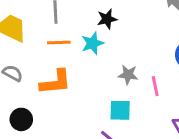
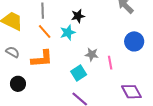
orange line: (59, 43) -> (45, 32), turned 49
cyan square: (120, 110) -> (79, 73), moved, turned -35

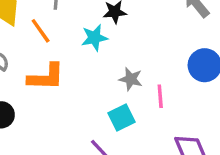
orange line: (45, 32) -> (41, 31), moved
cyan square: (79, 73) -> (121, 117), moved

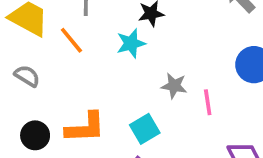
orange L-shape: (46, 77) -> (85, 127), moved
cyan square: (121, 117) -> (145, 129), moved

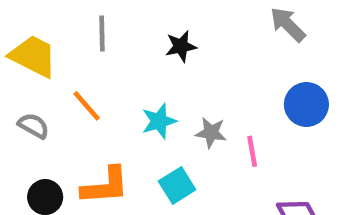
orange line: (71, 40) -> (87, 106), moved
cyan star: (131, 43) -> (159, 121), moved

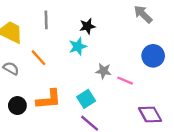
cyan star: (159, 121) -> (78, 47), moved
pink line: (252, 151) -> (125, 81), turned -56

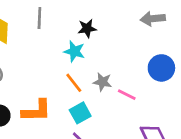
gray arrow: (143, 14) -> (153, 19), turned -54
cyan star: (78, 47) -> (74, 51), turned 30
orange line: (39, 58) -> (74, 83), moved

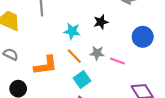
black star: (87, 28) -> (101, 22), moved
orange L-shape: (37, 111) -> (46, 65), moved

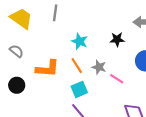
black star: (101, 22) -> (117, 39), moved

